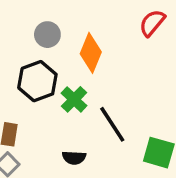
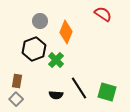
red semicircle: (152, 23) -> (103, 14), turned 84
black line: (112, 124) -> (79, 88), moved

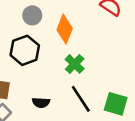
green cross: (56, 60) -> (75, 64), moved
black semicircle: (56, 95) -> (41, 103), moved

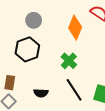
orange diamond: (65, 29) -> (75, 28), moved

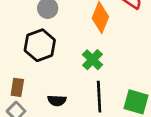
black line: (74, 90) -> (99, 97), turned 30

